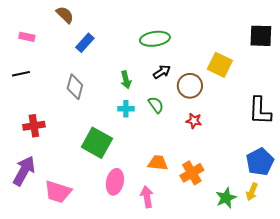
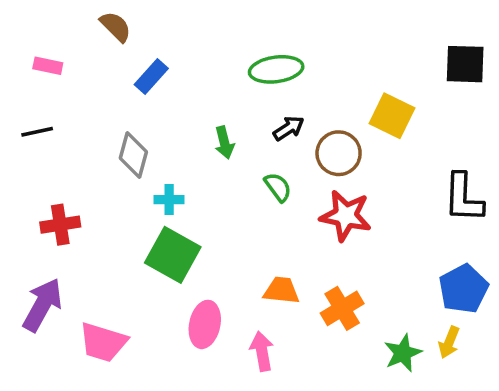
cyan cross: (126, 109) -> (169, 200), moved
red star: (194, 121) -> (346, 216), size x1.8

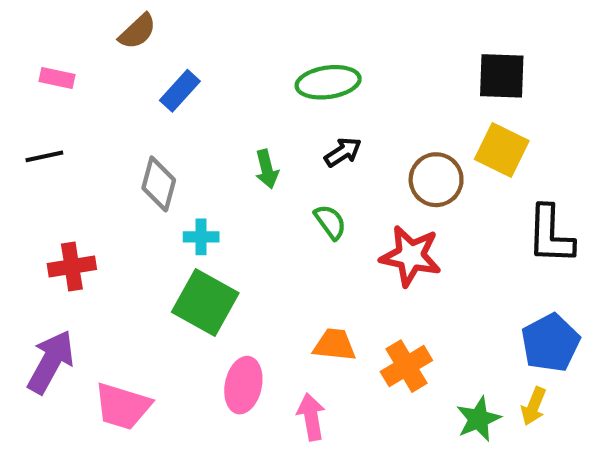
brown semicircle: (116, 27) -> (138, 31), turned 92
black square: (465, 64) -> (502, 76), moved
yellow square: (392, 116) -> (502, 150), moved
brown circle: (339, 153) -> (436, 180), moved

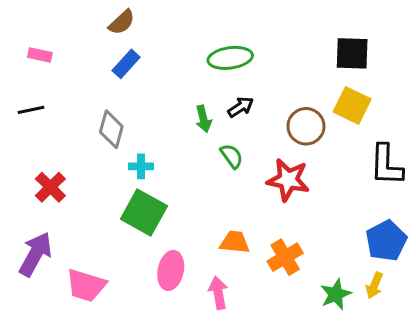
brown semicircle: (138, 31) -> (122, 22), moved
green arrow: (267, 169) -> (203, 119), moved
red cross: (72, 266) -> (50, 187), turned -36

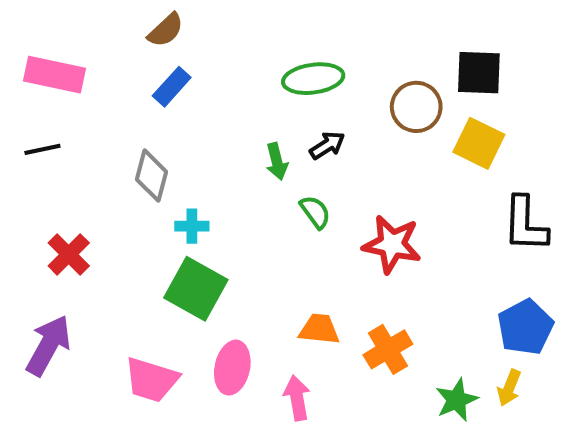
pink rectangle: (40, 55) -> (55, 75), size x1.8
brown circle: (306, 126) -> (416, 107), moved
pink trapezoid: (86, 285) -> (151, 380), moved

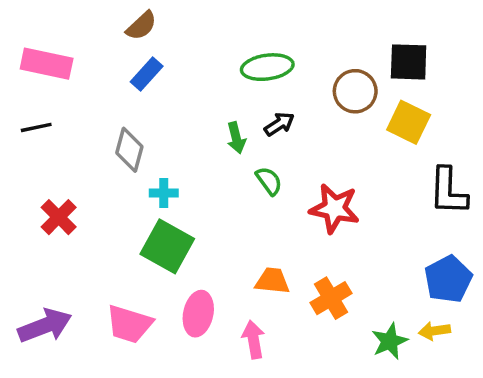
purple arrow: (48, 345) -> (45, 326), moved, turned 40
yellow arrow: (509, 388) -> (434, 331), turned 60

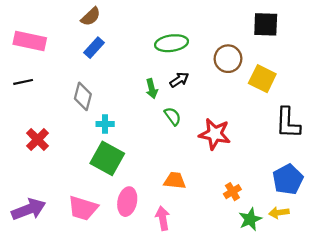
black square: (409, 62) -> (266, 24), moved
orange cross: (331, 298) -> (232, 192), moved, size x0.7

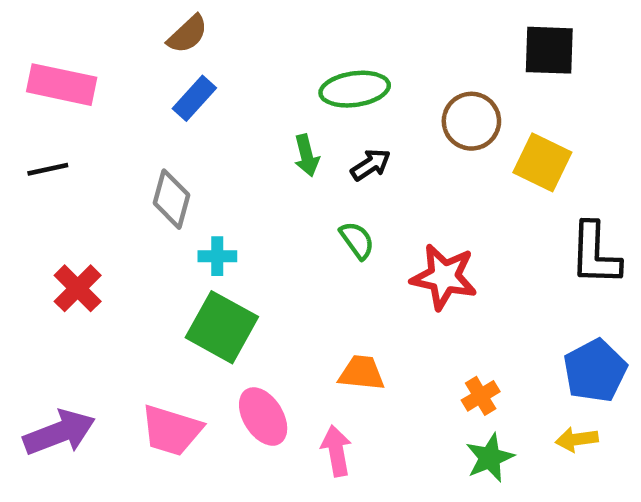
green arrow: (152, 89) -> (307, 156), moved
pink ellipse: (127, 202) -> (263, 417), turned -44
green star: (250, 219) -> (490, 458), moved

